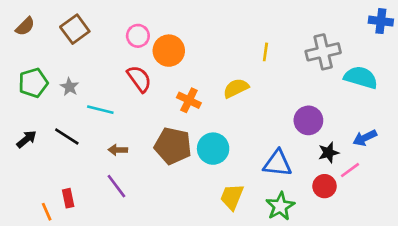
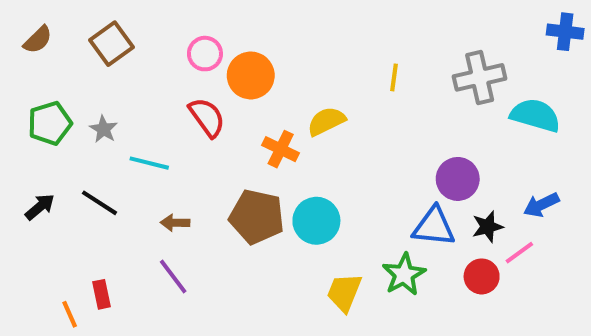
yellow semicircle: (236, 88) -> (326, 121), moved
blue triangle: (278, 163) -> (434, 227), moved
green star: (280, 206) -> (404, 274), moved

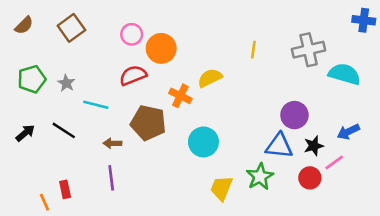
red semicircle: (207, 117) -> (133, 75), turned -76
brown pentagon: (257, 217) -> (148, 123), moved
purple line: (173, 276) -> (111, 178), turned 30

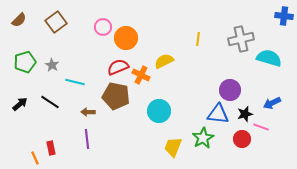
red semicircle: (133, 75) -> (118, 67), moved
pink line: (334, 162) -> (261, 127), turned 56

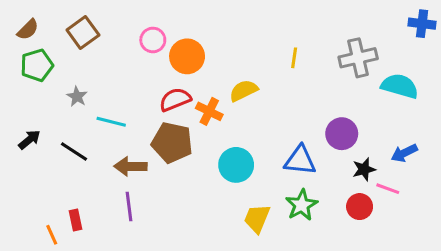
green pentagon: (25, 62) -> (37, 65), moved
black arrow: (20, 104) -> (29, 140), moved
brown arrow: (88, 112) -> (131, 166), size x1.5
blue triangle: (218, 114) -> (300, 160), moved

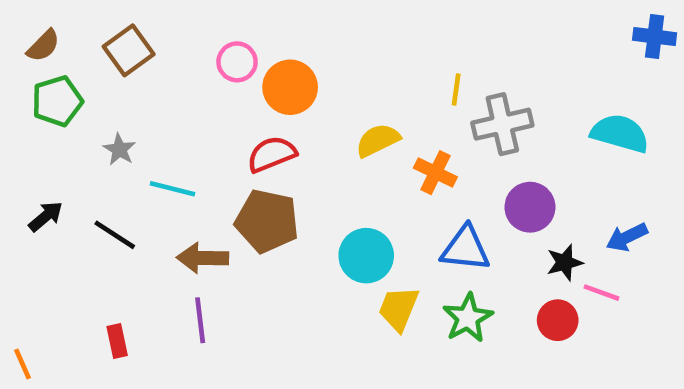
gray cross: (358, 58) -> (502, 124), moved
orange cross: (209, 111) -> (435, 173), moved
yellow trapezoid: (257, 218) -> (399, 309), moved
orange line: (52, 235) -> (23, 364), moved

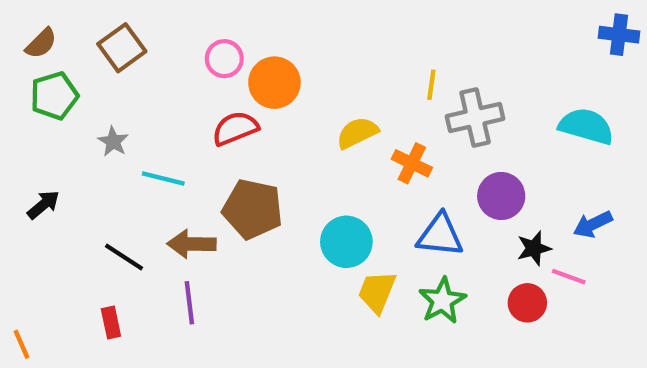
red semicircle: (272, 154) -> (235, 128), moved
black line: (115, 235) -> (124, 257), moved

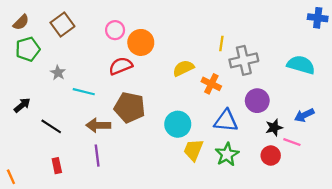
black line: (124, 257) -> (51, 126), moved

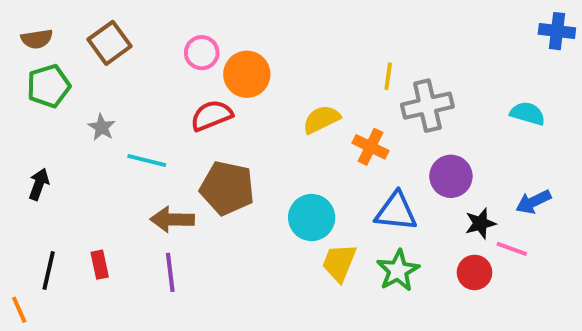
brown semicircle: (21, 22) -> (37, 39), turned 36
cyan semicircle: (301, 65) -> (527, 113), size x0.7
black arrow: (22, 105) -> (39, 184), turned -30
black line: (51, 126) -> (49, 270), moved, turned 70
red rectangle: (57, 166) -> (100, 265), moved

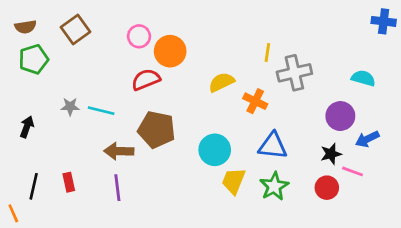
gray star: (102, 127) -> (70, 107), moved, turned -30
purple circle: (451, 176) -> (340, 116), moved

